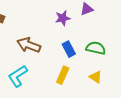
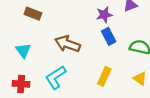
blue rectangle: (69, 49) -> (109, 36), moved

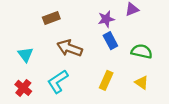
brown rectangle: (33, 14) -> (51, 18), moved, turned -42
red cross: (21, 84) -> (23, 88), turned 35

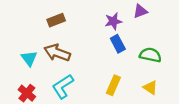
brown arrow: (70, 48) -> (57, 53), moved

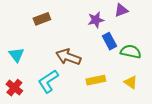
blue rectangle: (118, 44) -> (110, 41), moved
brown arrow: (57, 53) -> (68, 57), moved
yellow rectangle: (113, 85) -> (96, 80), turned 54

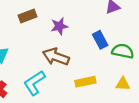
purple star: (96, 20) -> (59, 26), moved
yellow triangle: (131, 82) -> (123, 84), turned -32

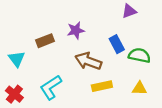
brown rectangle: (28, 16) -> (45, 41), moved
brown arrow: (56, 57) -> (88, 61), moved

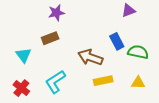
purple star: (76, 30) -> (56, 13), moved

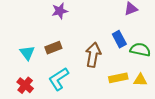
brown rectangle: (50, 38) -> (53, 48), moved
brown arrow: (90, 57) -> (93, 55), turned 80
yellow rectangle: (103, 81) -> (118, 78), moved

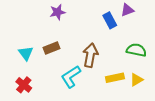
blue rectangle: (119, 39) -> (110, 20), moved
cyan L-shape: (59, 79) -> (71, 77), moved
yellow triangle: (140, 80) -> (136, 80), turned -32

